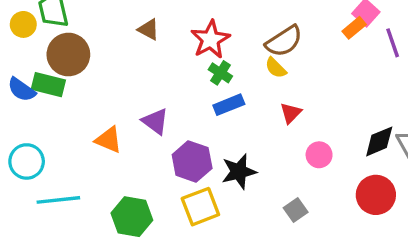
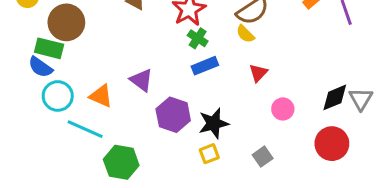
blue semicircle: (22, 90) -> (40, 67), moved
cyan circle: (27, 161) -> (58, 96), moved
cyan line: (58, 200) -> (85, 129), moved, turned 30
yellow square: (200, 207) -> (209, 154), moved, size x0.6

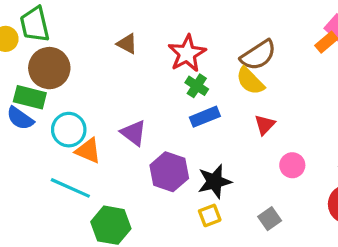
yellow semicircle: (245, 34) -> (250, 81), size x1.4
cyan circle: (58, 96) -> (69, 130), moved

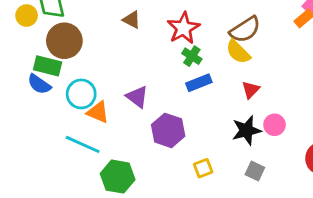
black star: (215, 181) -> (247, 130), moved
gray square: (270, 219) -> (255, 171), turned -30

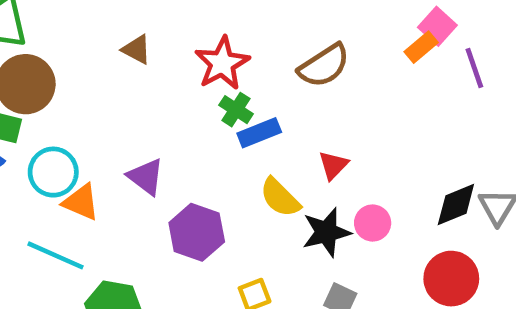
yellow semicircle: (238, 52) -> (280, 198), moved
blue rectangle: (199, 83) -> (259, 133), moved

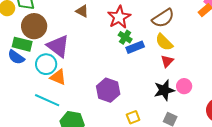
purple triangle: (146, 177) -> (58, 46), moved, size x1.4
yellow semicircle: (280, 198) -> (164, 42), moved

